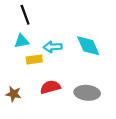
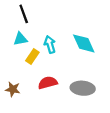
cyan arrow: (53, 47) -> (50, 44), turned 77
yellow rectangle: (34, 60) -> (32, 56), turned -48

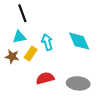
brown star: (13, 89) -> (12, 57), moved

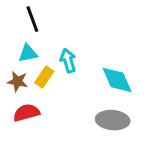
cyan diamond: (79, 41) -> (117, 80), moved
red semicircle: (45, 78) -> (26, 113), moved

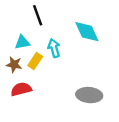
black line: (32, 19) -> (38, 15), moved
cyan diamond: (117, 80) -> (87, 32), moved

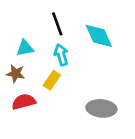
black line: (38, 15) -> (57, 24), moved
yellow rectangle: (35, 61) -> (52, 80), moved

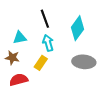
cyan diamond: (99, 36) -> (78, 28), turned 60
gray ellipse: (101, 108) -> (84, 62), moved

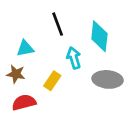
cyan diamond: (78, 28) -> (99, 36), turned -30
cyan arrow: (48, 43) -> (74, 58), moved

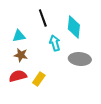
brown star: (16, 74) -> (21, 55), moved
yellow rectangle: (52, 81) -> (39, 79), moved

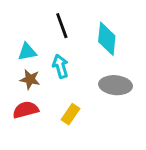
cyan arrow: (55, 43) -> (60, 66), moved
yellow rectangle: (39, 79) -> (71, 114), moved

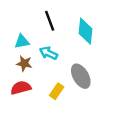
cyan arrow: (60, 66) -> (48, 53), turned -48
gray ellipse: (116, 85) -> (81, 76), moved, turned 55

